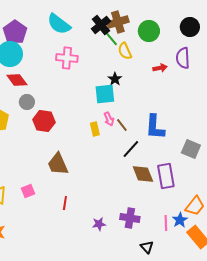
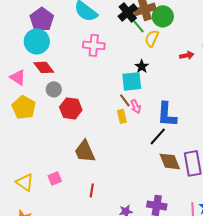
green circle: (149, 31) -> (163, 16), moved
yellow semicircle: (125, 51) -> (152, 38), turned 48
brown line: (122, 125) -> (125, 100), moved
blue L-shape: (155, 127) -> (167, 114), moved

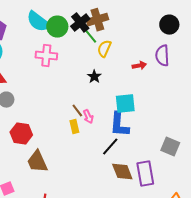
green circle: (163, 16) -> (57, 27), moved
cyan square: (132, 81) -> (125, 104), moved
red hexagon: (71, 108) -> (21, 134), moved

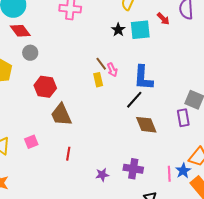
red arrow: (139, 66) -> (163, 19), turned 56
cyan square: (125, 104) -> (140, 30), moved
purple rectangle: (145, 174) -> (183, 118), moved, size x0.7

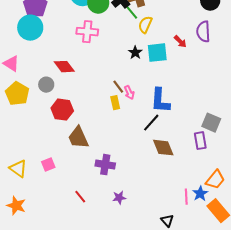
red diamond: (20, 31) -> (64, 67), moved
gray circle: (30, 53) -> (46, 85), moved
red line: (68, 154) -> (80, 197), moved, turned -48
purple cross: (133, 169) -> (105, 165), moved

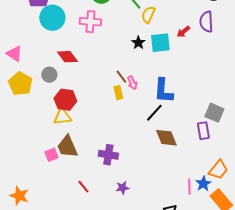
cyan circle: (30, 28) -> (52, 18), moved
red arrow: (180, 42) -> (183, 32), turned 96
brown trapezoid: (78, 138) -> (67, 147), moved
yellow triangle: (18, 169) -> (62, 117), moved, turned -42

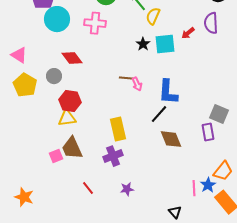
brown line: (121, 77) -> (126, 78), turned -48
yellow rectangle: (118, 93) -> (118, 129), moved, size x1.6
purple cross: (108, 155) -> (113, 156), turned -30

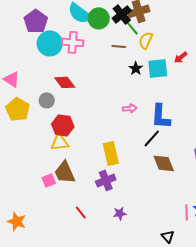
pink cross: (95, 23) -> (73, 42), moved
brown line: (126, 78) -> (119, 46), moved
pink arrow: (137, 84) -> (130, 108), turned -72

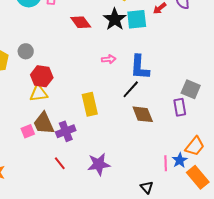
black star: (136, 68) -> (115, 19), size x1.6
red diamond: (65, 82) -> (81, 22), moved
purple cross: (106, 180) -> (66, 131), moved
purple star: (120, 213) -> (99, 164), size x1.6

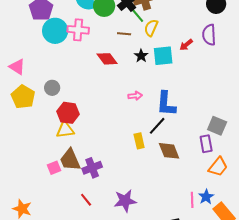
black star: (115, 19) -> (141, 56), size x0.6
yellow rectangle: (90, 104) -> (139, 141), moved, size x0.7
orange trapezoid: (195, 146) -> (218, 167), moved

